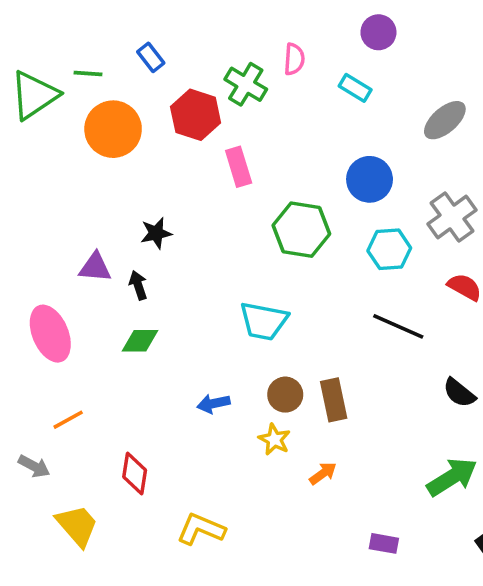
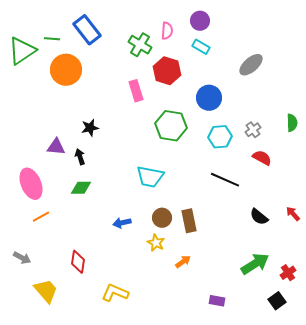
purple circle: (378, 32) -> (200, 21), moved
blue rectangle: (151, 57) -> (87, 30), size x1.8
red hexagon: (196, 115) -> (167, 71), moved
gray cross: (452, 217) -> (253, 130), moved, size x0.6
orange line: (68, 420) -> (41, 217), moved

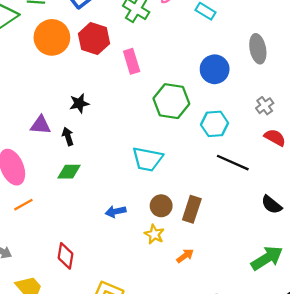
gray ellipse: (251, 65) -> (258, 49), moved, turned -60
red hexagon: (167, 71) -> (94, 39), moved
cyan hexagon: (220, 137) -> (215, 124), moved
brown rectangle: (189, 221) -> (192, 209), turned 30

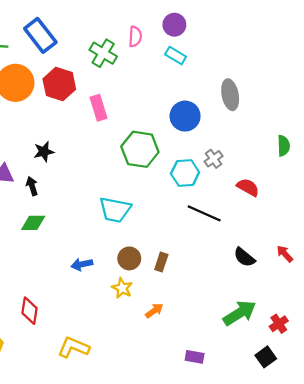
gray cross: (265, 106) -> (214, 159), moved
brown rectangle: (192, 209) -> (161, 262), size x0.7

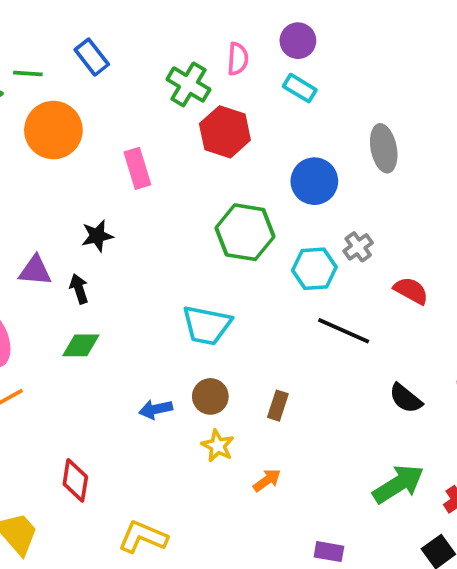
blue rectangle: (40, 35) -> (92, 57), size x0.7
red hexagon: (59, 84) -> (225, 132), moved
pink rectangle: (98, 108) -> (137, 168), moved
brown circle: (129, 258) -> (210, 396), moved

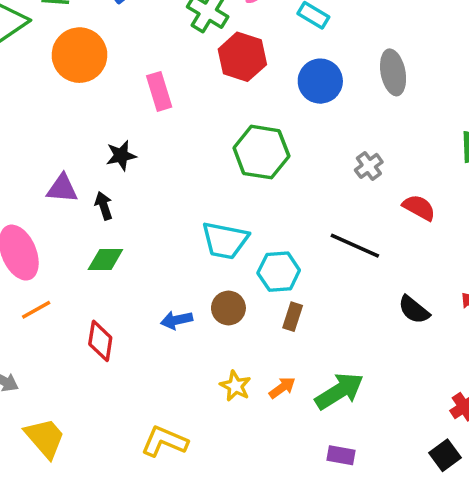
blue circle: (314, 181) -> (320, 81), moved
cyan hexagon: (314, 269) -> (279, 272), moved
yellow star: (218, 446) -> (235, 386), moved
red diamond: (75, 480) -> (100, 341), moved
green arrow: (398, 484) -> (339, 391), moved

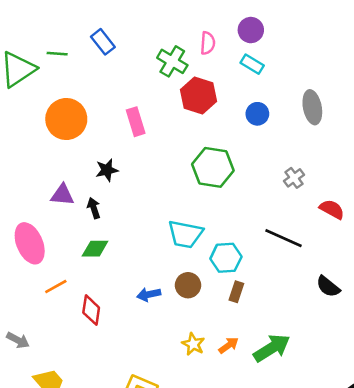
orange circle: (79, 55) -> (66, 119), moved
blue circle: (320, 81) -> (257, 114), size x0.7
orange line: (36, 310) -> (56, 287), moved

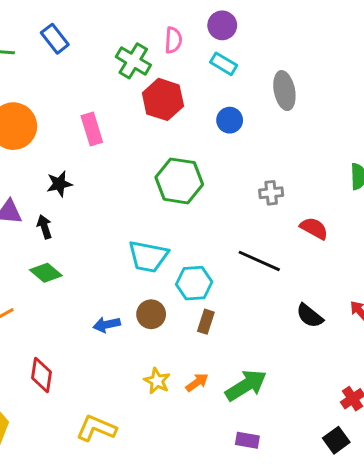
gray ellipse: (312, 107) -> (284, 91), moved
gray cross: (294, 178) -> (271, 193), turned 30
green diamond: (95, 249) -> (46, 273), turned 40
red diamond: (91, 310) -> (41, 375), moved

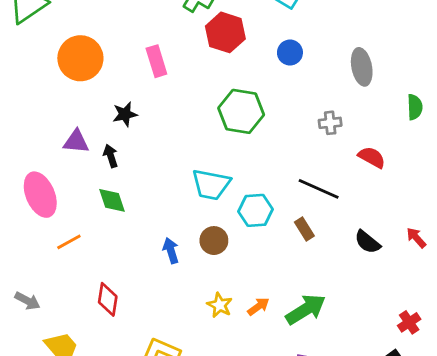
gray ellipse: (284, 91) -> (362, 67), moved
green diamond: (46, 273) -> (112, 200), turned 32
brown rectangle: (206, 322) -> (304, 229), moved, turned -50
blue arrow: (107, 325) -> (171, 251), turned 85

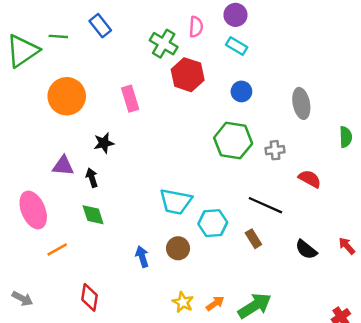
green hexagon: (241, 111) -> (233, 141), moved

